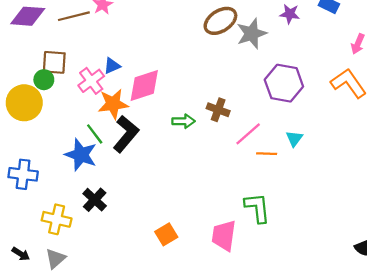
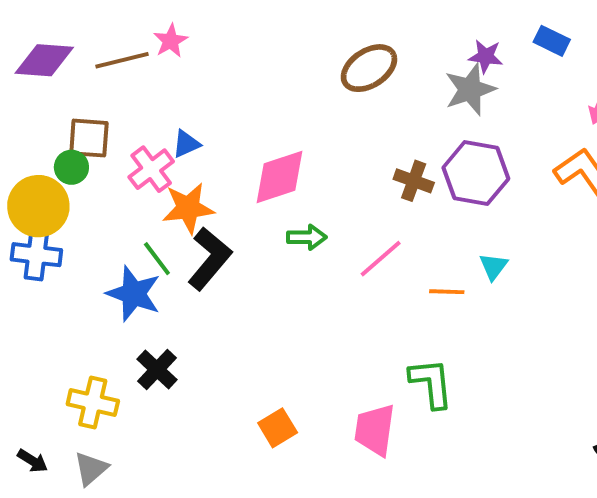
gray star: (252, 34) -> (470, 89), moved
pink diamond: (144, 85) -> (280, 177), moved
brown cross: (218, 110) -> (414, 181), moved
pink line: (248, 134) -> (381, 259), moved
blue cross: (23, 174) -> (36, 255), moved

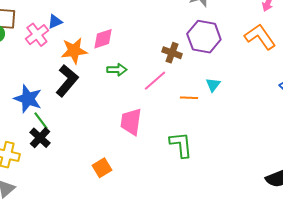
pink diamond: (280, 177) -> (103, 39), size x0.7
brown cross: (414, 181) -> (172, 53), moved
orange star: (188, 208) -> (74, 51), moved
green line: (157, 259) -> (41, 121), moved
pink trapezoid: (375, 430) -> (131, 122), moved

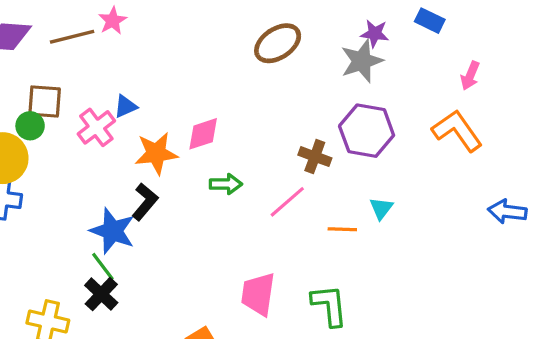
black L-shape: (67, 81) -> (145, 202), size x0.7
blue star: (28, 99) -> (113, 231), moved
pink trapezoid: (131, 122) -> (258, 294), moved

